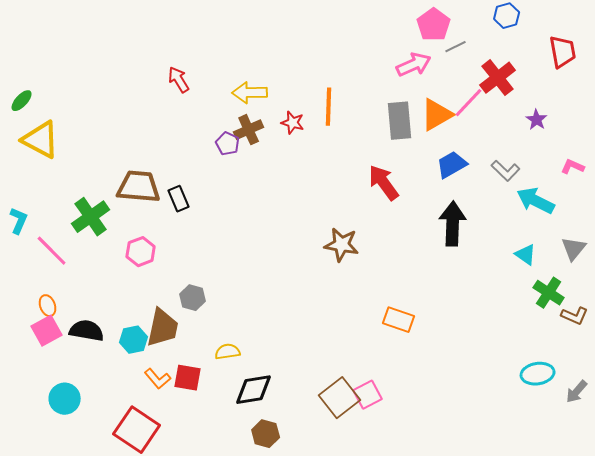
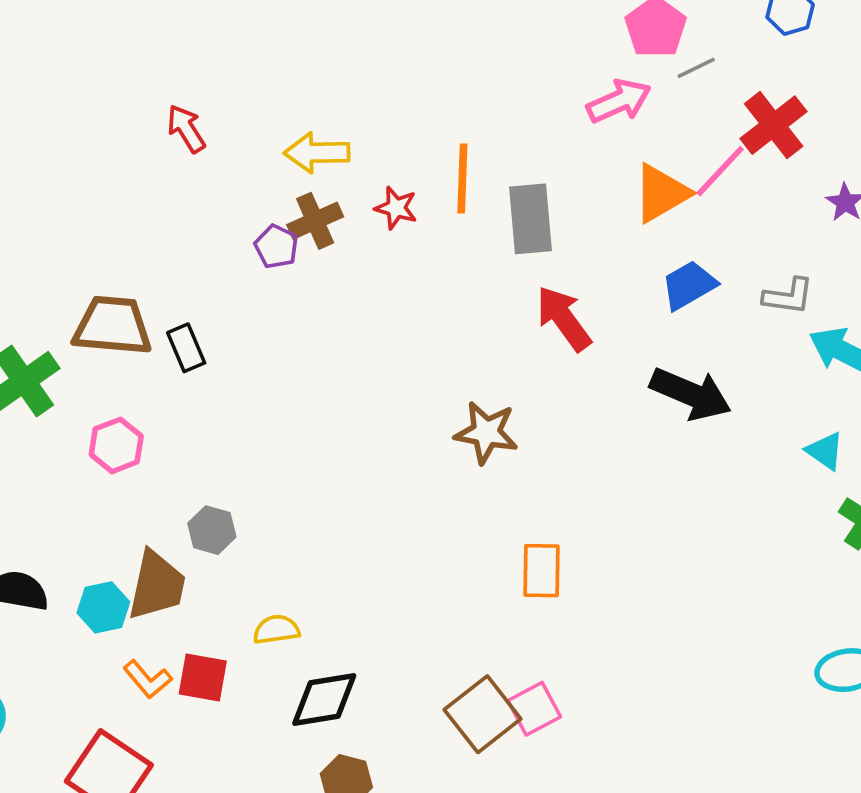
gray rectangle: (400, 121) -> (530, 219), moved
gray L-shape: (506, 171) -> (788, 296), turned -36
black arrow: (453, 224) -> (691, 394), turned 111
orange rectangle: (399, 320) -> (542, 571), moved, turned 72

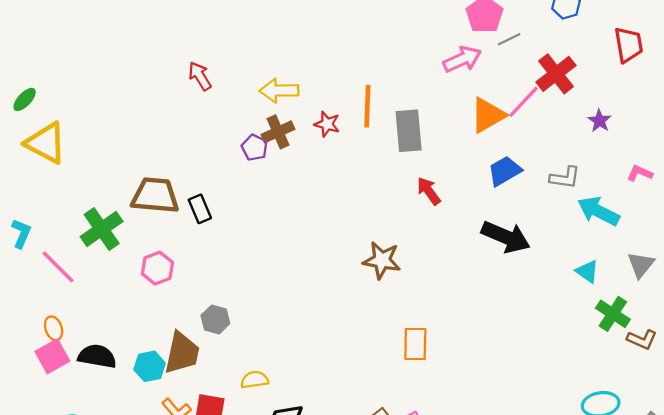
red arrow: (564, 318) -> (429, 191), size x0.7

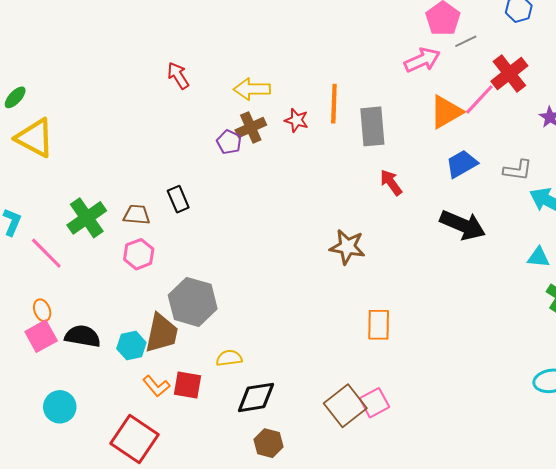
brown trapezoid: (155, 195) -> (137, 215), moved, size x0.6
cyan triangle: (587, 271) -> (538, 257), turned -30
gray hexagon: (215, 319) -> (193, 302), size x1.8

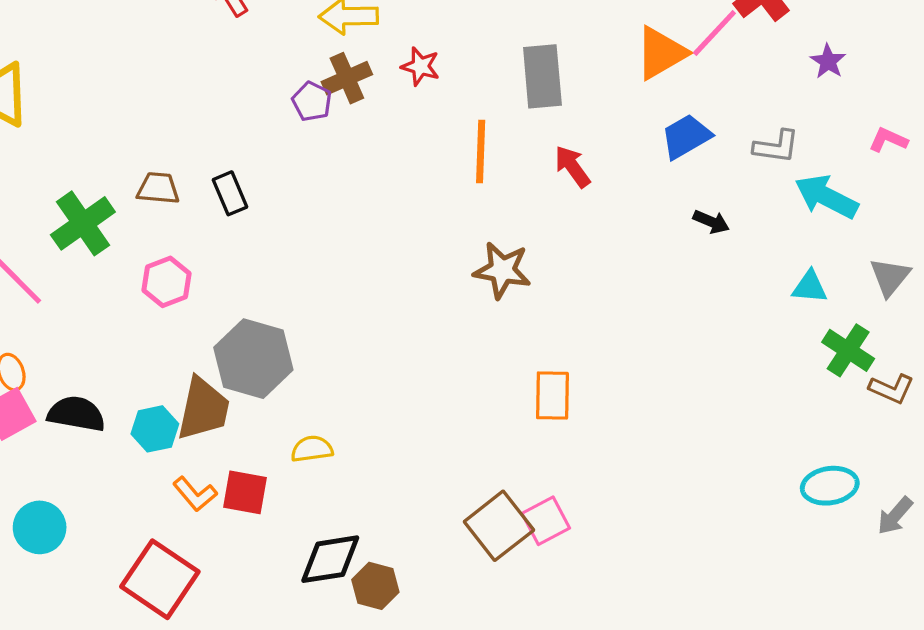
orange line: (334, 104) -> (481, 152), moved
brown trapezoid: (137, 215) -> (158, 188), moved
black arrow: (463, 225) -> (711, 222), moved, size x0.5
black diamond: (256, 397) -> (330, 559), moved

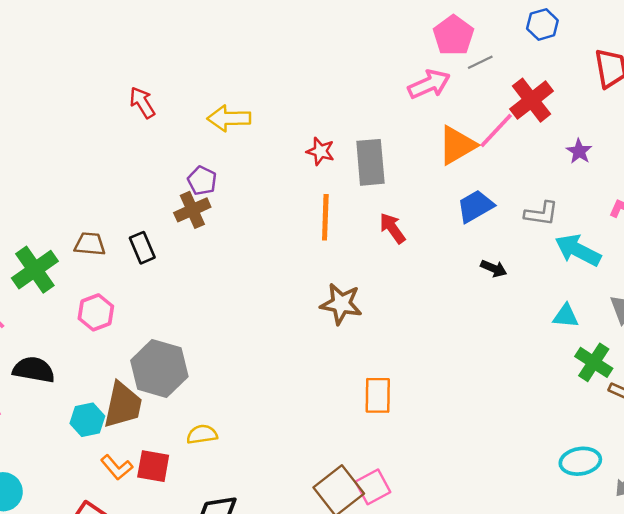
red star: (420, 66) -> (320, 151), moved
brown cross: (347, 78) -> (192, 210), moved
black semicircle: (76, 414) -> (34, 370), moved

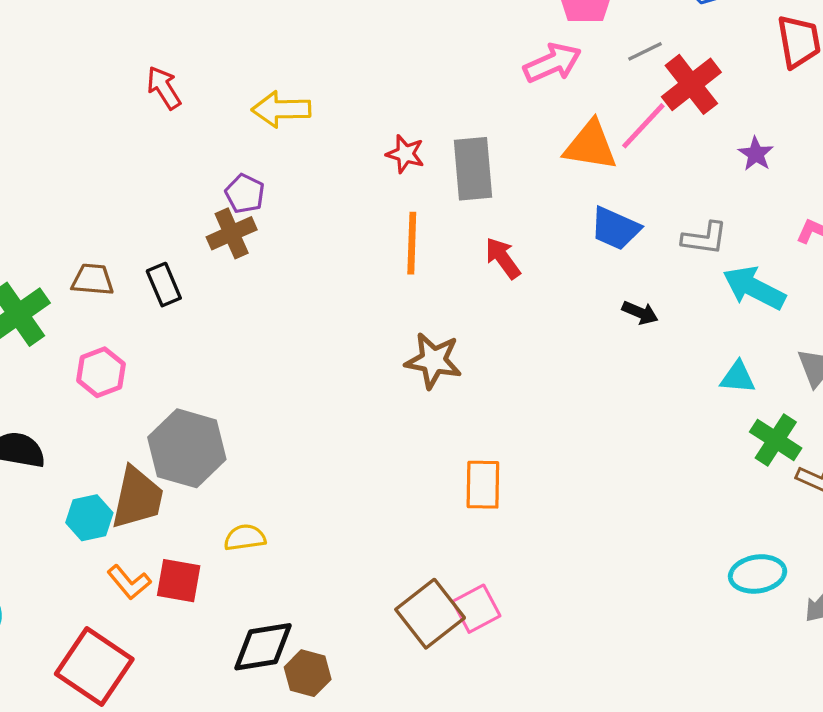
gray line: (480, 62) -> (645, 51), moved
orange triangle: (457, 145) -> (590, 146), turned 39
blue trapezoid: (475, 206) -> (615, 228), turned -126

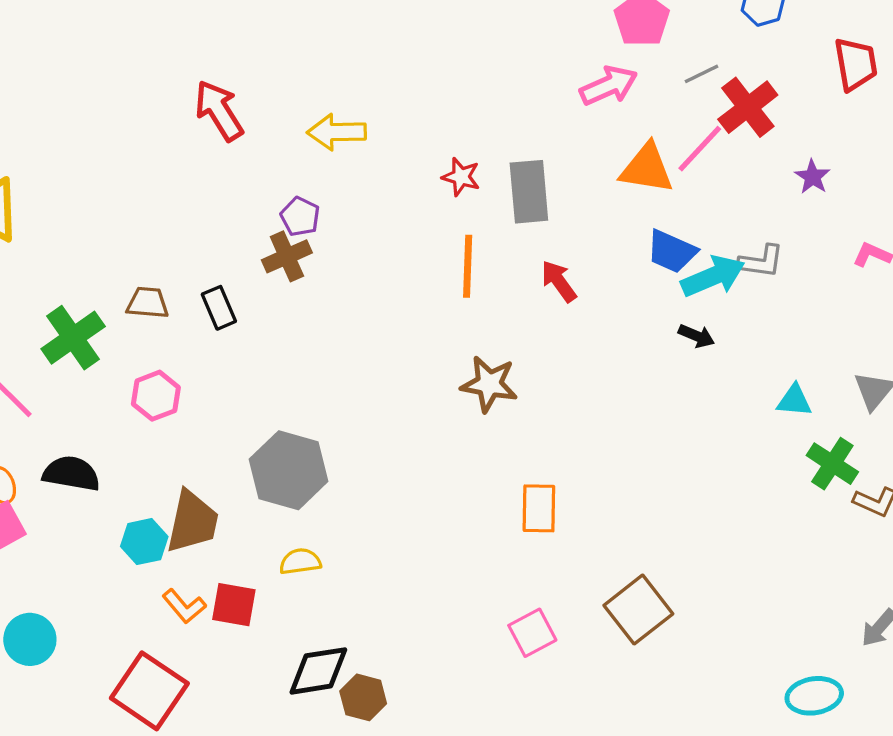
red arrow: (164, 88) -> (219, 110), size x1.4
cyan arrow: (754, 288) -> (713, 276), moved, turned 130
gray hexagon: (187, 448) -> (289, 470), moved
cyan ellipse: (757, 574) -> (814, 696), moved
brown square: (430, 614) -> (638, 610), moved

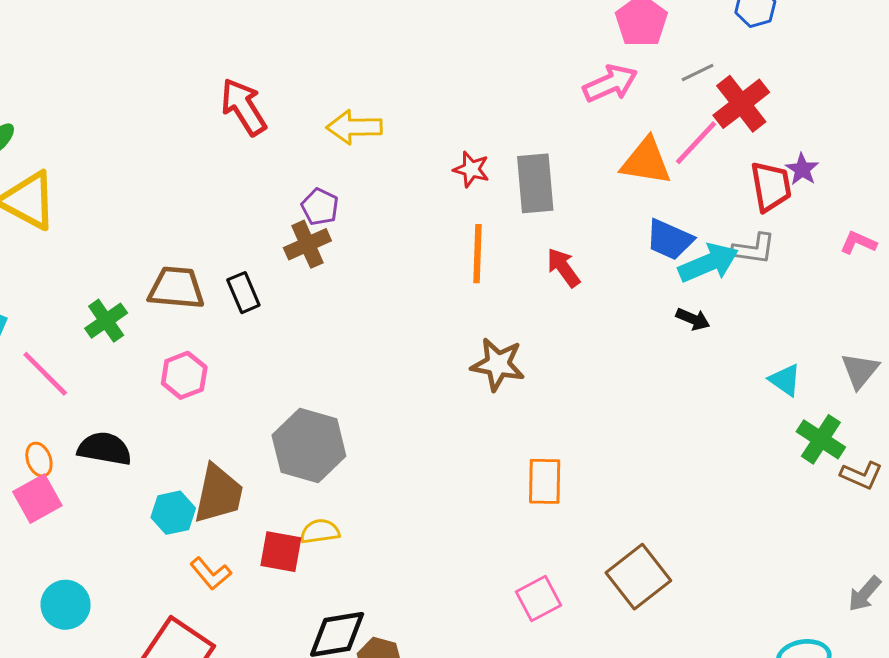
red trapezoid: (856, 64) -> (771, 186), moved
brown trapezoid: (148, 303) -> (176, 288), size x1.4
green cross: (73, 338) -> (106, 321), size x0.7
cyan triangle: (794, 401) -> (785, 380), turned 30
red square: (234, 605) -> (281, 552), moved

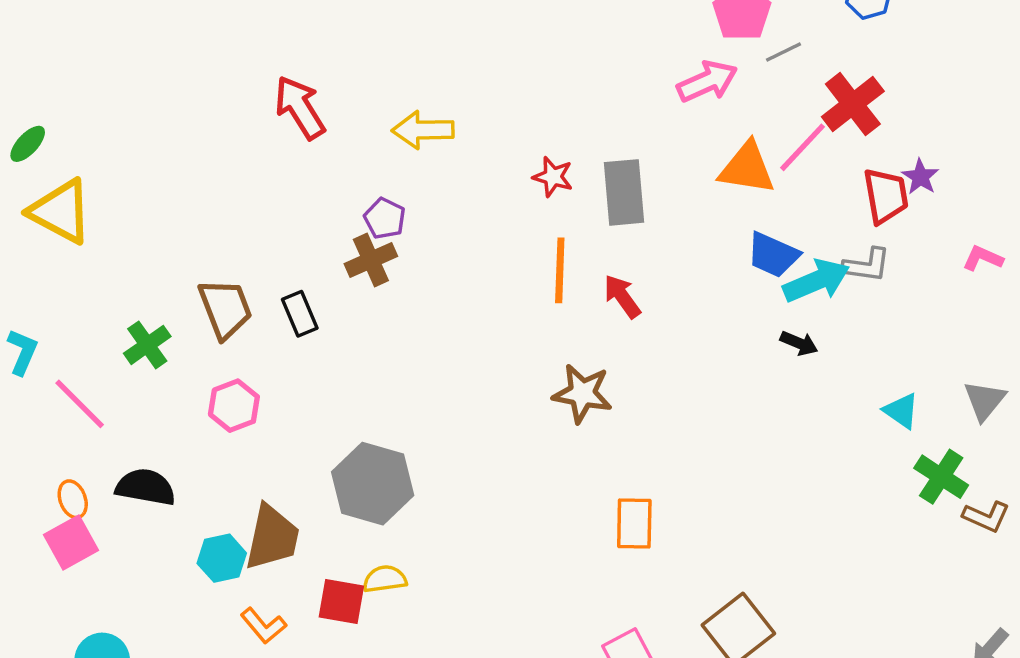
gray line: (698, 73) -> (783, 52), moved
red arrow: (563, 268) -> (622, 296), moved
brown trapezoid: (176, 288) -> (225, 309), turned 64

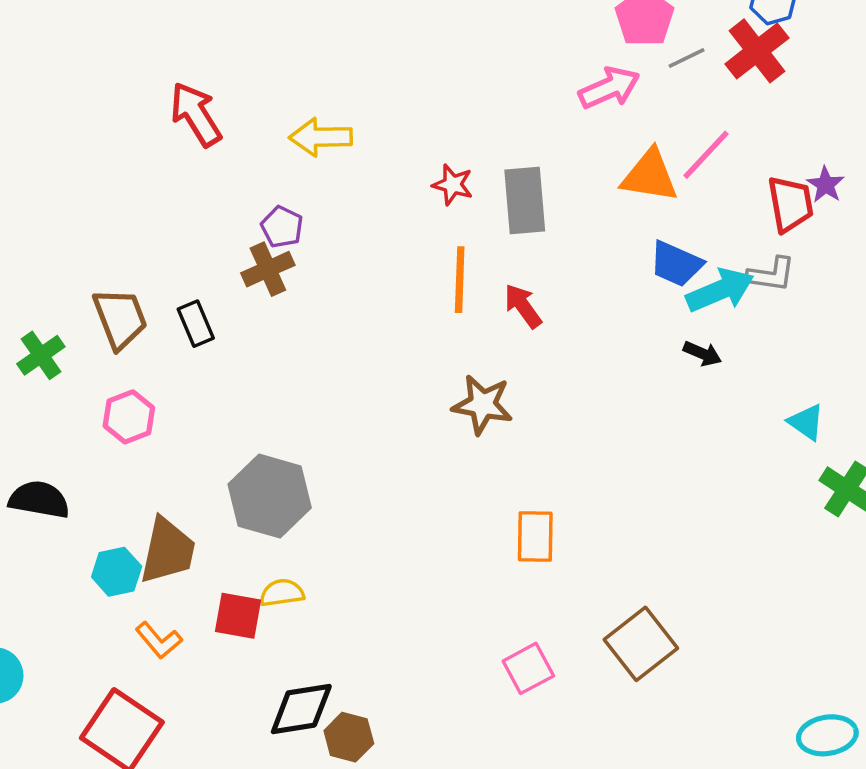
red cross: (853, 104) -> (757, 51), moved

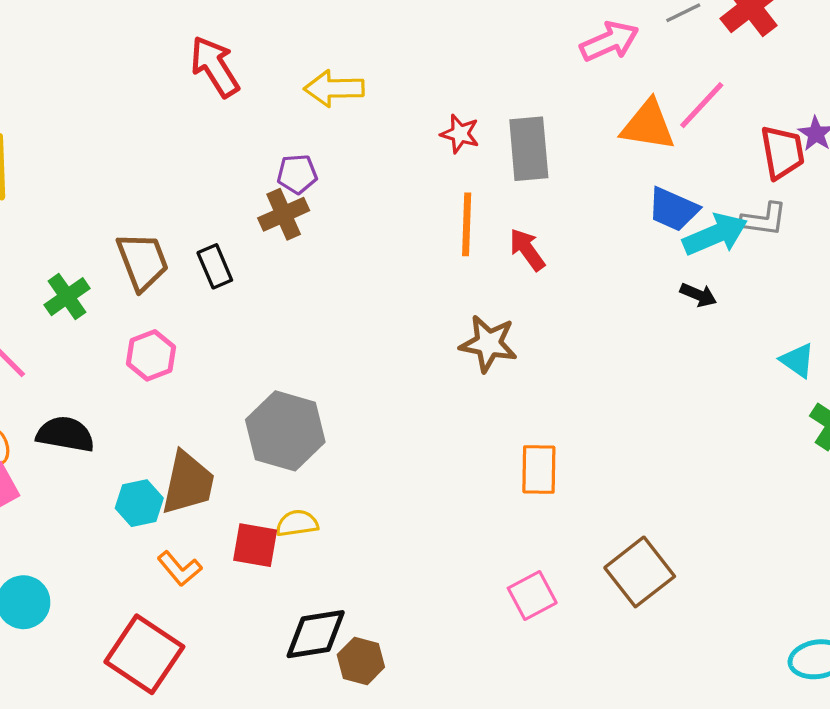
purple pentagon: (282, 227) -> (297, 174), turned -30

